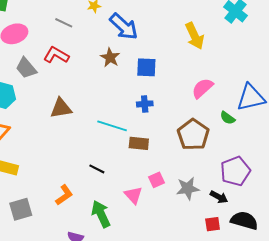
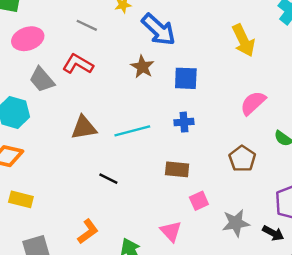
cyan line: (112, 126) -> (132, 131), moved, turned -32
brown pentagon: (193, 135) -> (242, 159), size x0.7
black line: (97, 169) -> (108, 179), moved
pink square: (156, 180) -> (199, 201), moved

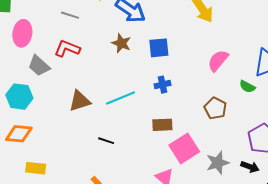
pink ellipse: (28, 39) -> (22, 33), turned -55
pink square: (199, 201) -> (184, 148), size x1.8

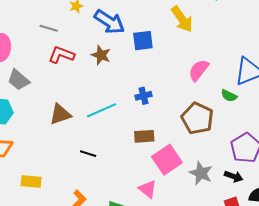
blue square: (159, 48) -> (143, 41), moved
red L-shape: (67, 49) -> (61, 55), moved
brown pentagon: (215, 108) -> (197, 118), size x1.4
gray star: (218, 163) -> (201, 173), turned -30
yellow rectangle: (36, 168) -> (31, 181), moved

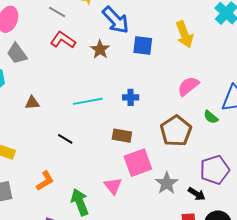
brown triangle: (60, 114) -> (32, 103), moved, size x0.7

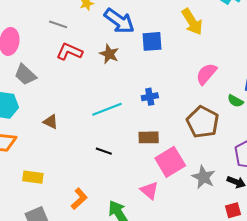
brown triangle: (32, 103) -> (51, 122), turned 42
black line: (65, 139) -> (104, 151), moved

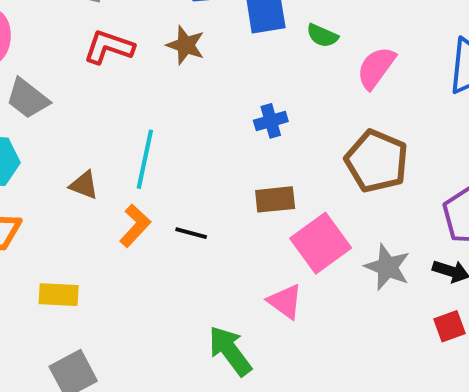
green semicircle: (235, 101) -> (322, 36), moved
cyan line: (107, 109) -> (145, 159), moved, turned -52
orange L-shape: (79, 199) -> (135, 226), moved

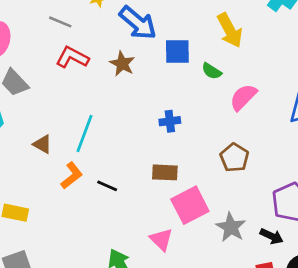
brown pentagon: (377, 161) -> (234, 158), size x0.7

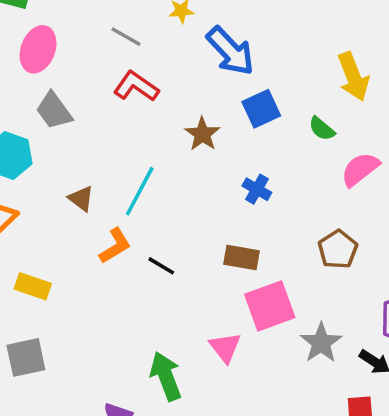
blue square: (177, 52) -> (261, 109), moved, turned -32
brown star: (122, 64) -> (202, 134), moved
blue cross: (170, 121) -> (257, 189), turned 30

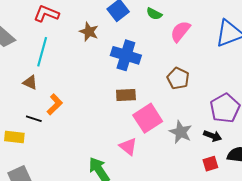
blue cross: (257, 189) -> (126, 55), size x1.8
cyan line: (140, 191) -> (42, 52), moved
black line: (161, 266) -> (34, 119), moved

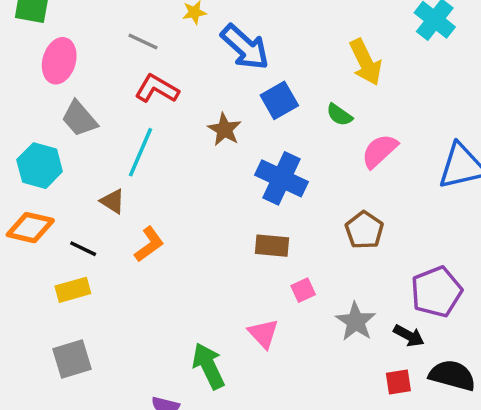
pink square: (148, 118) -> (303, 290), size x0.5
black line: (34, 119) -> (83, 249), moved
yellow rectangle: (14, 137) -> (73, 290), turned -30

